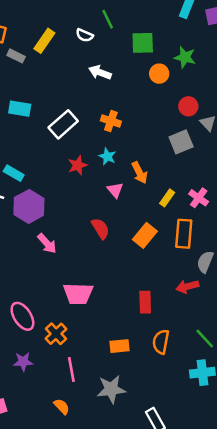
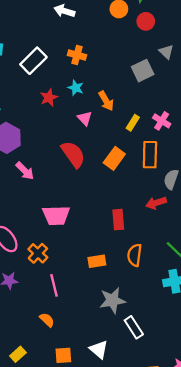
red circle: (188, 106) -> (146, 21), moved
red semicircle: (100, 229) -> (73, 154), size x1.4
gray star: (111, 389) -> (112, 300), moved

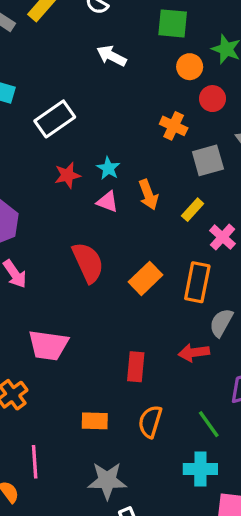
red circle: (146, 21) -> (212, 99), moved
orange cross: (77, 55) -> (174, 126), moved
pink triangle: (85, 118) -> (107, 202), moved, turned -35
yellow rectangle: (133, 123) -> (193, 210), moved
pink line: (54, 285) -> (35, 462), moved

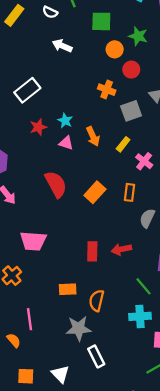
orange rectangle: (197, 282) -> (130, 192), size x0.7
red arrow: (194, 353) -> (121, 249), moved
orange semicircle: (150, 422) -> (97, 301), moved

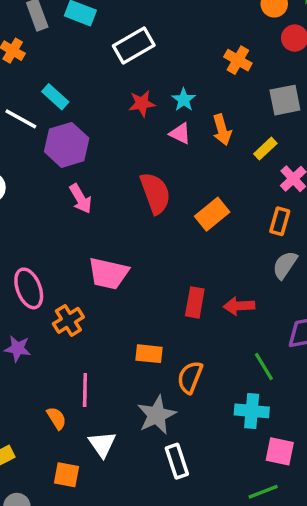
orange cross: (107, 90) -> (238, 60), moved
orange rectangle: (130, 192) -> (280, 221), moved
gray star: (79, 328) -> (157, 415), turned -30
white triangle: (60, 374) -> (102, 444), moved

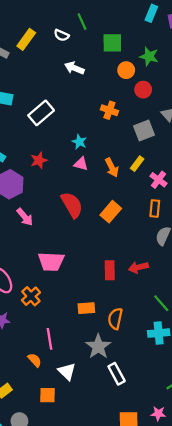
red star: (142, 103) -> (39, 160), moved
orange arrow: (222, 130) -> (112, 168), moved

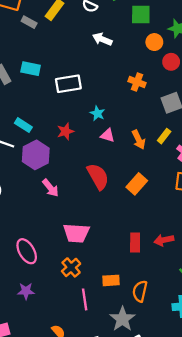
white rectangle: (41, 113) -> (68, 84), turned 30
cyan star: (79, 142) -> (97, 113), moved
orange cross: (31, 296) -> (71, 267), moved
pink line: (50, 339) -> (85, 299), moved

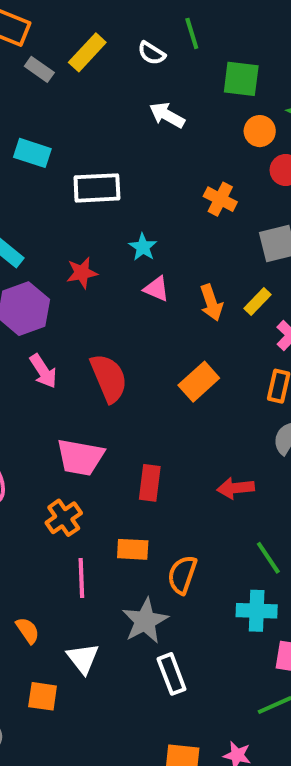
red semicircle: (98, 176) -> (109, 378), moved
red rectangle: (135, 243) -> (150, 483), moved

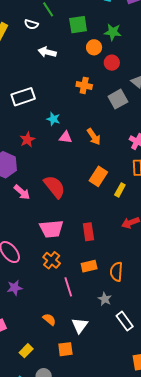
yellow rectangle: (258, 302) -> (120, 190), moved
gray star: (145, 621) -> (105, 299), size x0.6
white triangle: (83, 658) -> (80, 325), turned 30

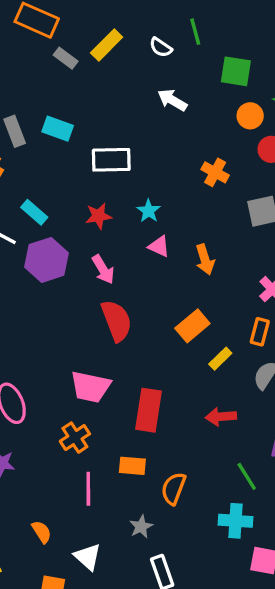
red star: (27, 140) -> (98, 216), moved
pink arrow: (22, 192) -> (103, 269), moved
red rectangle: (88, 232) -> (148, 410), size x1.4
white triangle: (80, 325) -> (88, 557), turned -42

